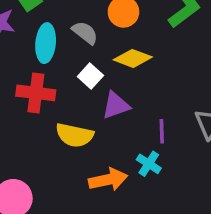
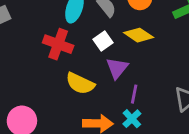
purple triangle: (116, 105) -> (117, 68), turned -45
purple line: (162, 131) -> (134, 94), moved

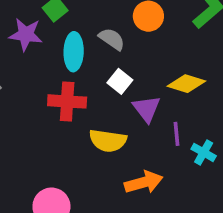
yellow diamond: (139, 35) -> (186, 84), moved
cyan cross: (132, 119) -> (204, 152), moved

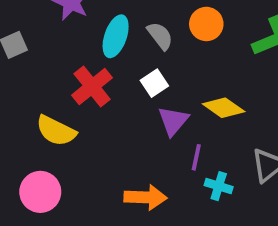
red cross: (67, 101) -> (92, 86), turned 30
yellow semicircle: (108, 141) -> (56, 131), moved
cyan cross: (204, 152) -> (219, 186), turned -30

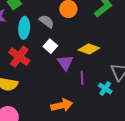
cyan cross: (219, 186) -> (105, 88), moved, turned 32

